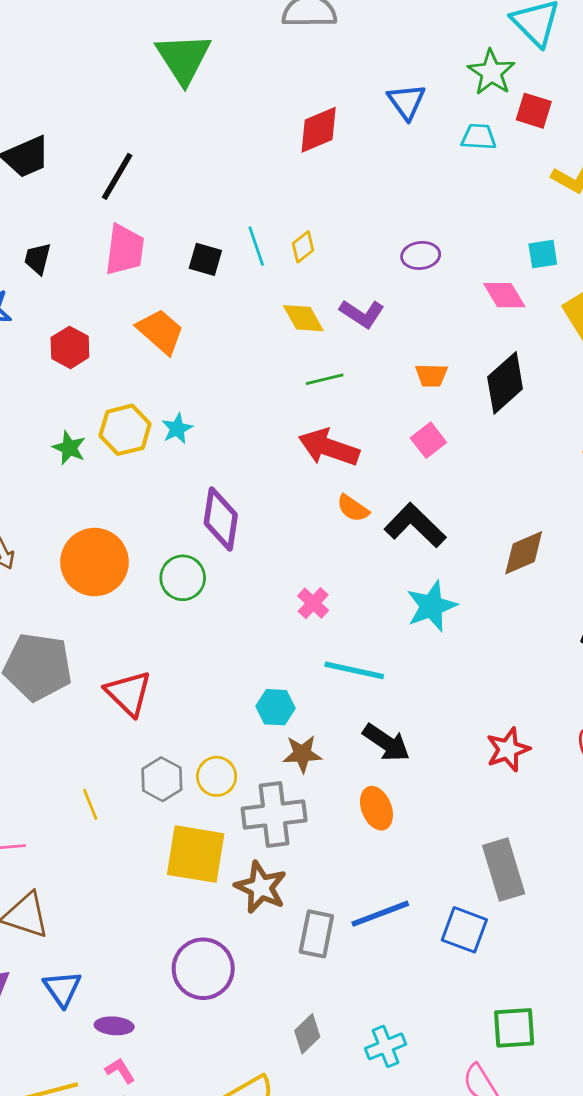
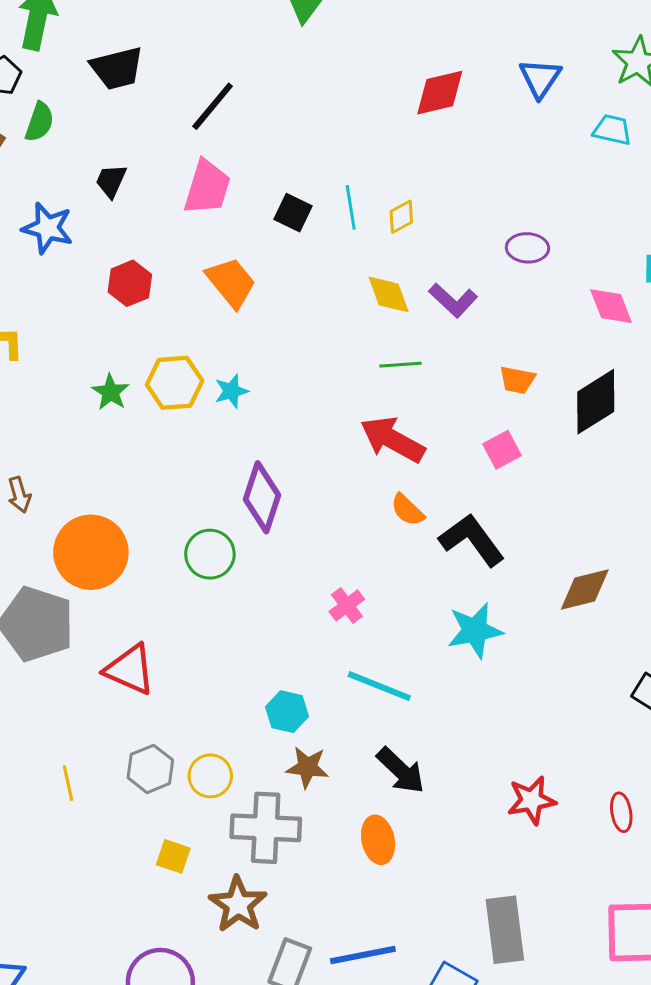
orange circle: (95, 562) -> (91, 552), moved
red triangle: (128, 693) -> (130, 669), turned -30
yellow square: (196, 854) -> (173, 856), size x0.5

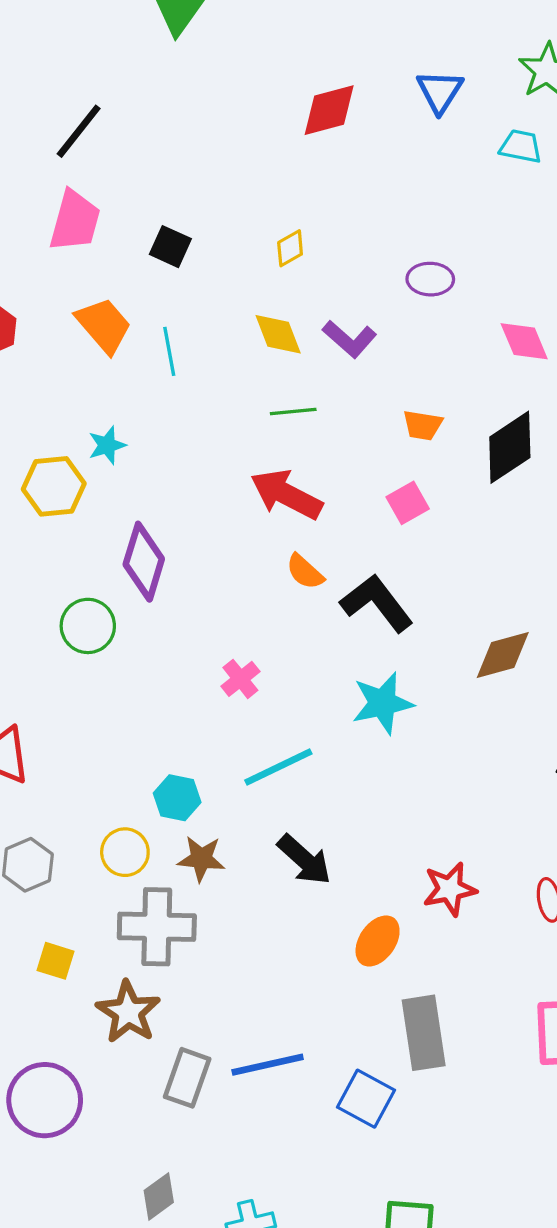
cyan line: (351, 207) -> (169, 351), moved
yellow hexagon: (175, 383) -> (54, 486), moved
cyan line: (379, 686) -> (278, 767), turned -46
yellow circle: (210, 776) -> (125, 852), moved
orange ellipse: (378, 840) -> (378, 941), moved, turned 48

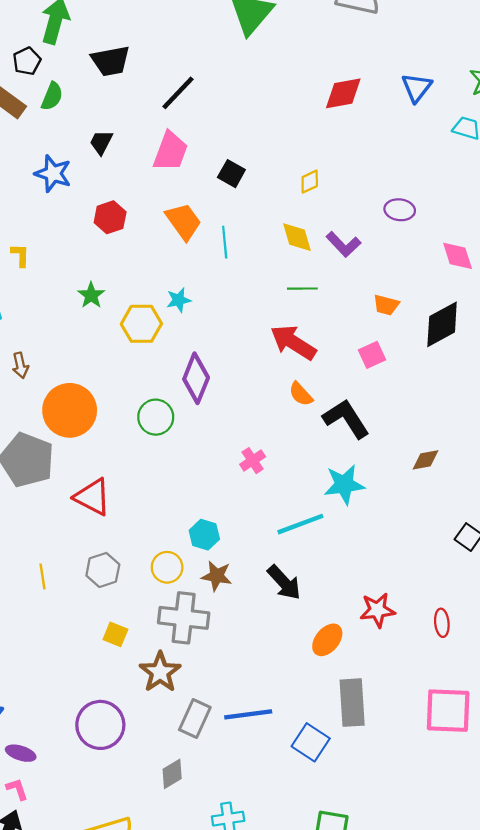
brown diamond: (503, 655) -> (426, 460), size x0.7
cyan line: (278, 767) -> (300, 524), moved
gray diamond: (159, 1196) -> (172, 774), moved

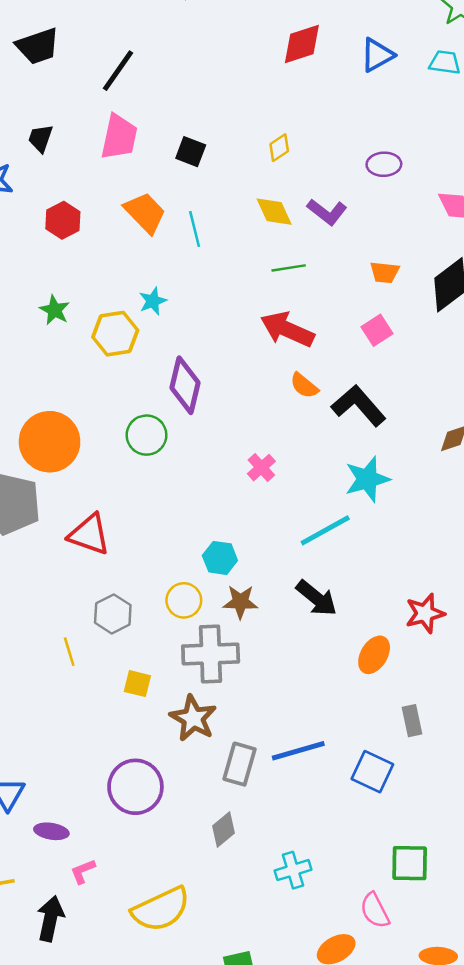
blue triangle: (417, 88) -> (377, 55), moved, turned 32
yellow line: (43, 576) -> (69, 652), moved
gray rectangle: (352, 703) -> (412, 721), size x0.6
pink L-shape: (17, 789) -> (83, 871), moved, turned -85

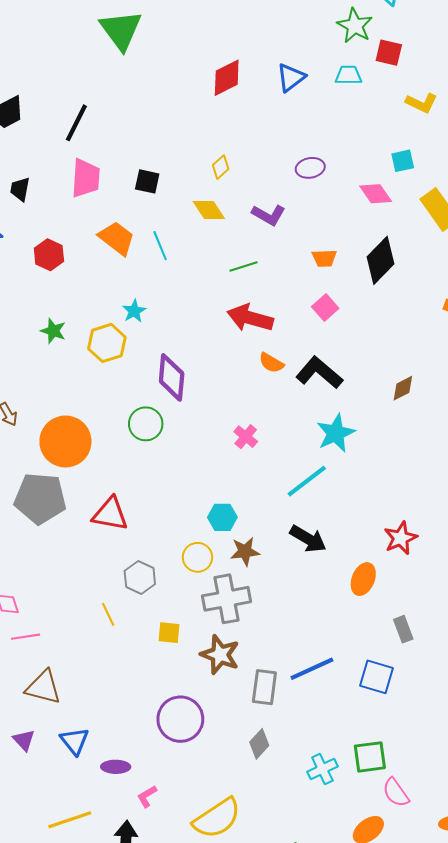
yellow diamond: (274, 212) -> (209, 210), moved
green square: (410, 863) -> (370, 757), moved

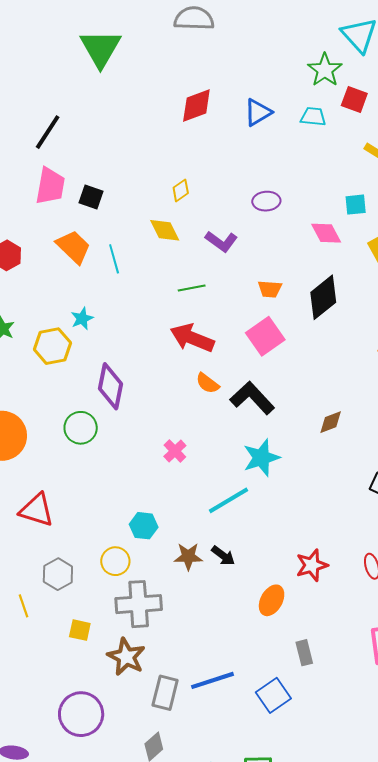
black square: (147, 181) -> (91, 197), moved
pink square: (325, 308) -> (265, 336), size x1.5
black arrow: (308, 539) -> (223, 556), size x0.7
brown star: (245, 551) -> (188, 556), moved
blue square: (376, 677) -> (273, 695), turned 32

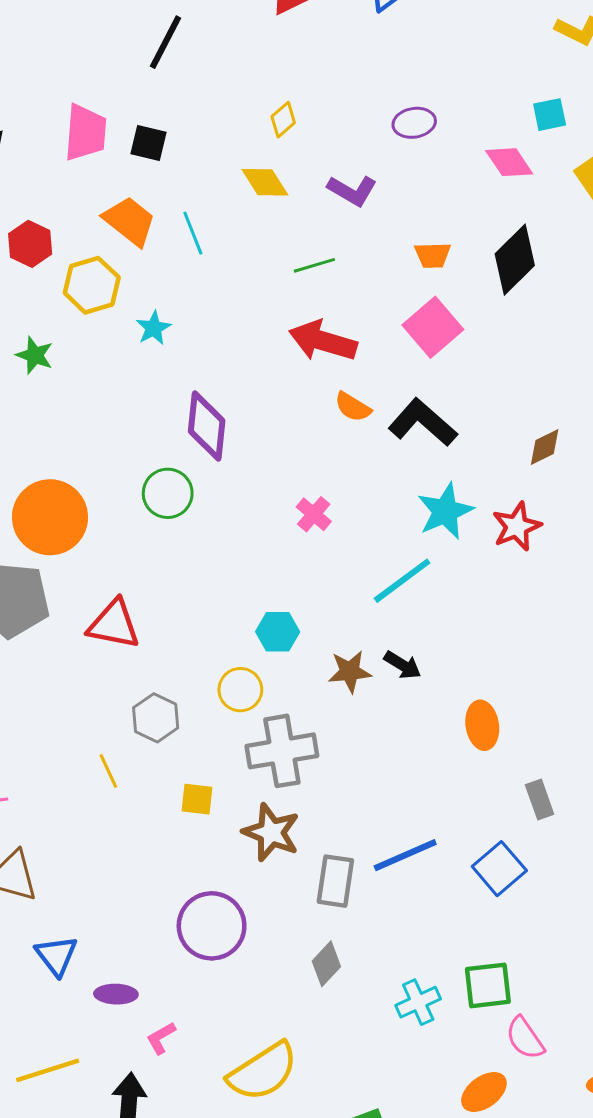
black line: (48, 132) -> (165, 42), moved
yellow hexagon: (52, 346) -> (92, 285), moved
red star: (312, 565) -> (517, 527), moved
orange ellipse: (272, 600) -> (482, 725), turned -32

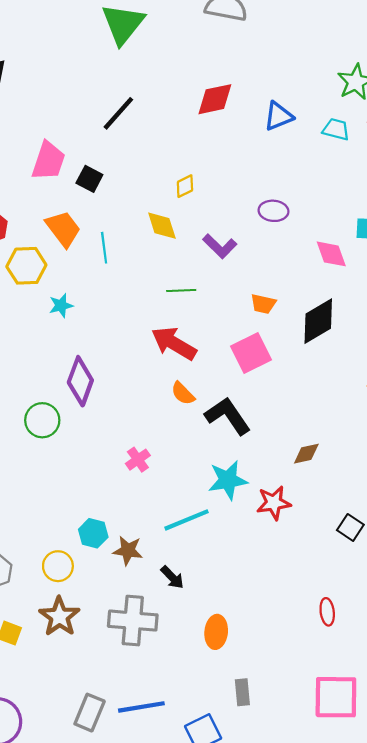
brown star: (350, 672) -> (128, 551), moved
gray cross: (282, 751) -> (133, 621), moved
brown star: (271, 832) -> (59, 617), moved

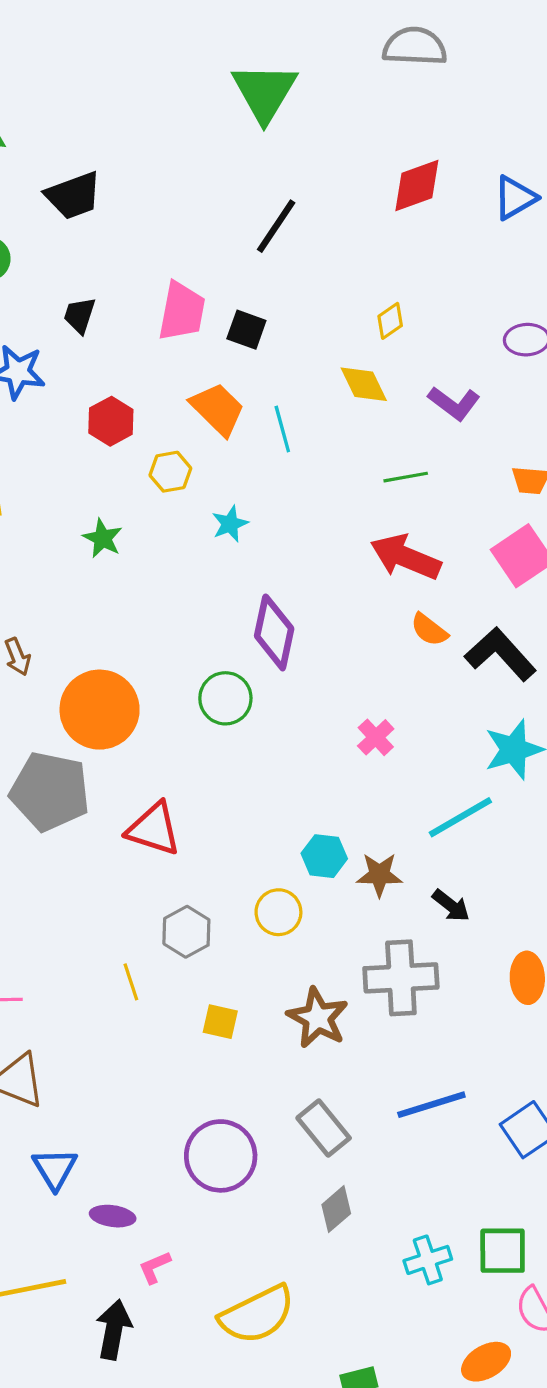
yellow hexagon: (26, 266) -> (170, 472), size x0.7
brown star: (59, 617) -> (318, 1018), moved
gray rectangle: (90, 713) -> (324, 1128), moved, turned -54

